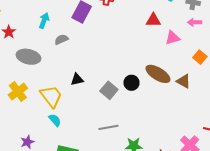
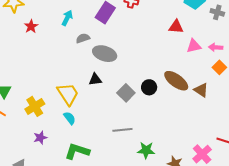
pink arrow: (195, 22) -> (216, 47), moved
gray ellipse: (28, 57) -> (105, 54), moved
yellow cross: (18, 92) -> (35, 106), moved

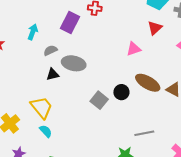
red triangle: (176, 27) -> (155, 28), moved, turned -42
pink triangle: (194, 46) -> (134, 49), moved
black triangle: (95, 79) -> (53, 74), moved
gray line: (122, 130) -> (144, 133), moved

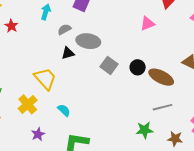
brown ellipse: (148, 83) -> (161, 77), moved
gray square: (99, 100) -> (109, 65), moved
yellow trapezoid: (42, 107) -> (45, 79), moved

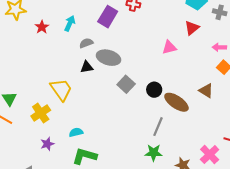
red star: (11, 26) -> (42, 27), moved
gray line: (162, 107) -> (158, 127), moved, turned -60
cyan semicircle: (64, 110) -> (76, 132), moved, turned -64

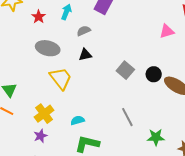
gray ellipse: (109, 58) -> (48, 48), moved
yellow cross: (41, 113) -> (44, 114), moved
gray line: (158, 127) -> (127, 117), moved, turned -48
purple star: (47, 144) -> (40, 136), moved

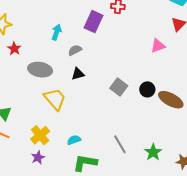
red star: (39, 17) -> (14, 49), moved
gray line: (127, 117) -> (120, 144), moved
green star: (156, 137) -> (153, 152), turned -30

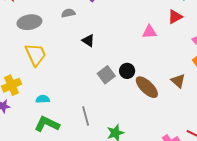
gray ellipse: (40, 70) -> (29, 22), turned -35
black triangle: (78, 74) -> (88, 41), moved, turned 32
gray square: (119, 87) -> (106, 75), moved

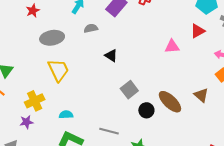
black circle: (127, 71) -> (146, 110), moved
gray line: (86, 116) -> (109, 131), turned -60

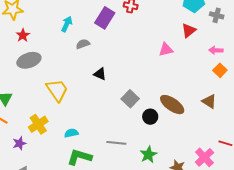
gray ellipse: (52, 38) -> (29, 60), moved
black triangle: (111, 56) -> (100, 74), moved
brown triangle: (201, 95) -> (209, 101), moved
purple star: (26, 122) -> (19, 143), moved

